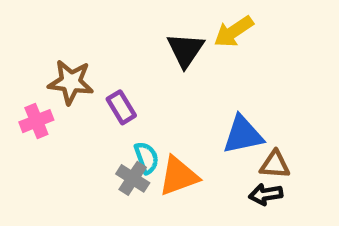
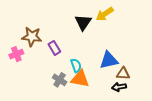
cyan semicircle: (146, 158) -> (76, 65), moved
orange triangle: (179, 176) -> (80, 79), turned 30

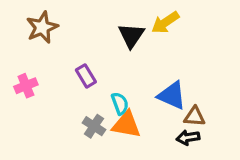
brown star: (32, 37) -> (42, 27), moved, turned -30
blue triangle: (109, 60) -> (172, 95), turned 36

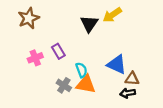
pink cross: (26, 86) -> (35, 58), moved

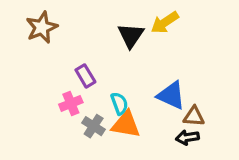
pink cross: (35, 58) -> (71, 103), moved

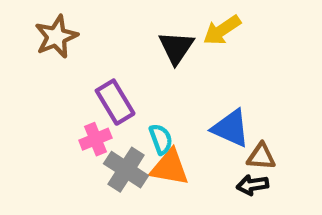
purple rectangle: (85, 76) -> (115, 102), size x1.4
gray cross: (94, 126) -> (126, 170), size x1.4

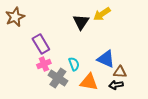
brown star: (56, 37) -> (15, 17), moved
purple rectangle: (115, 102) -> (41, 44), moved
orange triangle: (170, 167) -> (89, 82), moved

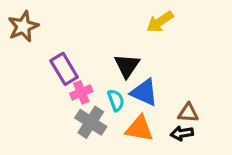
black triangle: (81, 22) -> (127, 66), moved
blue triangle: (106, 59) -> (144, 92), moved
pink cross: (44, 64) -> (81, 92), moved

